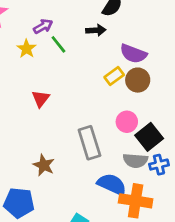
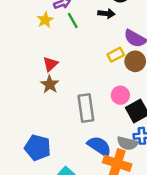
gray semicircle: (135, 161) -> (127, 143), moved
brown star: (44, 165) -> (50, 84), moved
blue pentagon: (19, 203) -> (38, 148), moved

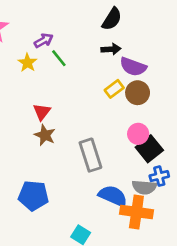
black arrow: (106, 14) -> (111, 49), moved
pink circle: (120, 95) -> (138, 134), moved
blue pentagon: (38, 148) -> (33, 196), moved

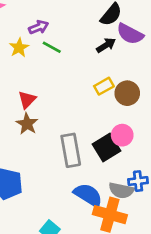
black arrow: (111, 49) -> (106, 45), turned -36
green line: (59, 58) -> (52, 47), turned -30
purple semicircle: (133, 67) -> (130, 34), moved
black square: (149, 149) -> (107, 147), moved

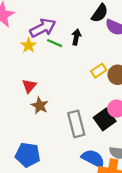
purple arrow: (39, 27) -> (43, 28), size x1.6
black arrow: (106, 45) -> (76, 37), moved, turned -42
red triangle: (27, 100) -> (29, 86), moved

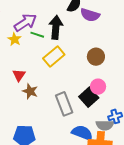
black arrow: (76, 37) -> (56, 27), size x1.6
yellow rectangle: (99, 71) -> (54, 57), moved, size x1.5

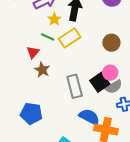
green line: (37, 35) -> (48, 37), moved
yellow star: (15, 39) -> (54, 19), moved
gray semicircle: (105, 125) -> (114, 87), moved, turned -36

